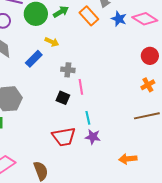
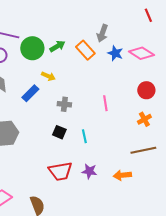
pink line: (81, 87) -> (105, 103), moved
cyan line: (88, 118) -> (84, 136), moved
orange arrow: (128, 159) -> (122, 175), moved

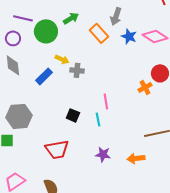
green arrow: (57, 46) -> (71, 18), moved
pink line: (105, 103) -> (106, 101), moved
gray cross: (64, 104) -> (77, 70), moved
orange cross: (144, 119) -> (145, 87), moved
red trapezoid: (60, 171) -> (57, 149), moved

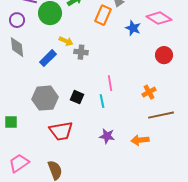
orange rectangle: (99, 33) -> (103, 15), turned 66
blue star: (129, 36) -> (133, 28), moved
orange cross: (145, 87) -> (149, 92), moved
gray hexagon: (19, 116) -> (45, 98), moved

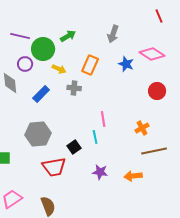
orange rectangle: (103, 15) -> (90, 65), moved
purple circle: (17, 20) -> (25, 64), moved
yellow arrow: (66, 41) -> (59, 69), moved
black square: (77, 97) -> (74, 147), moved, turned 32

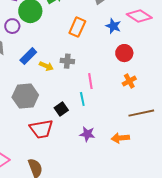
yellow arrow: (59, 69) -> (46, 66), moved
gray cross: (74, 88) -> (67, 61), moved
red circle: (157, 91) -> (124, 53), moved
orange cross: (142, 128) -> (129, 81), moved

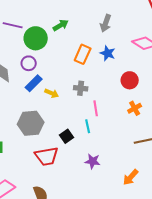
purple circle: (12, 26) -> (29, 63), moved
blue star: (113, 26) -> (108, 53), moved
gray cross: (67, 61) -> (81, 88), moved
orange arrow: (120, 138) -> (131, 177), moved, turned -42

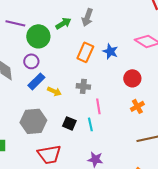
gray arrow: (106, 23) -> (87, 17), moved
black square: (67, 136) -> (69, 123), moved, turned -32

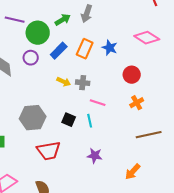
blue rectangle: (36, 81) -> (59, 51), moved
yellow arrow: (54, 91) -> (64, 82), moved
pink line: (98, 106) -> (98, 103), turned -63

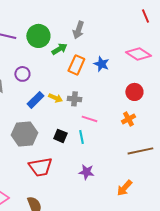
green arrow: (63, 20) -> (59, 49), moved
green circle: (38, 33) -> (38, 36), moved
blue rectangle: (59, 51) -> (35, 100), moved
red circle: (132, 75) -> (134, 92), moved

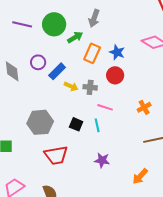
red circle: (134, 92) -> (115, 75), moved
blue rectangle: (35, 100) -> (57, 71), moved

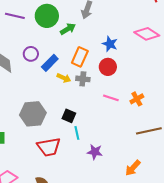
orange rectangle: (92, 53) -> (80, 57), moved
pink line: (105, 107) -> (111, 98), moved
cyan line: (97, 125) -> (77, 133), moved

